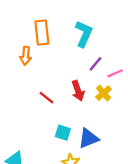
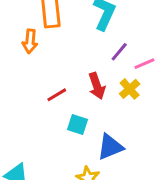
red line: (47, 98) -> (57, 95), turned -70
cyan square: (63, 133) -> (78, 125), moved

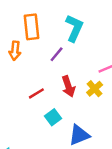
purple line: (119, 52) -> (57, 54), moved
cyan square: (78, 125) -> (53, 117), turned 35

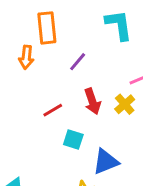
cyan L-shape: (74, 28) -> (119, 25), moved, turned -32
cyan square: (53, 117) -> (73, 140), turned -35

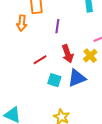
purple line: (78, 62) -> (57, 26), turned -32
blue triangle: (106, 162) -> (77, 78), moved

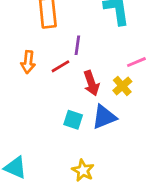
orange arrow: (22, 23) -> (28, 62), moved
red line: (40, 60) -> (60, 66), moved

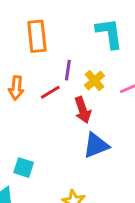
yellow cross: (122, 86) -> (94, 80), moved
cyan square: (73, 120) -> (24, 168), moved

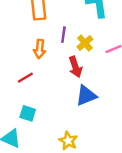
orange arrow: (16, 88) -> (40, 49), moved
red line: (50, 92) -> (25, 78), moved

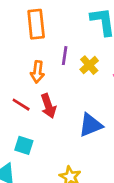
red arrow: (75, 67) -> (48, 106), moved
red line: (25, 78) -> (21, 105), turned 63

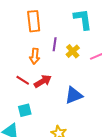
red arrow: (48, 106) -> (43, 81), turned -102
cyan square: (24, 145) -> (25, 110), turned -32

